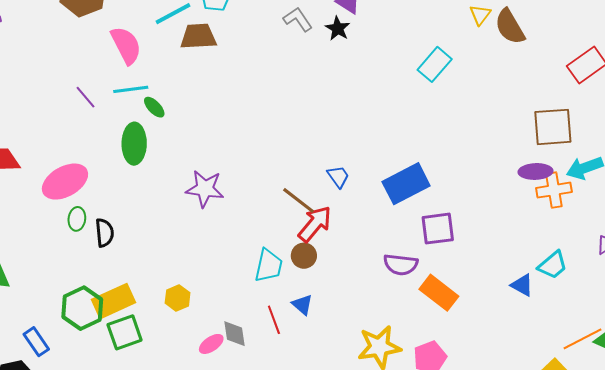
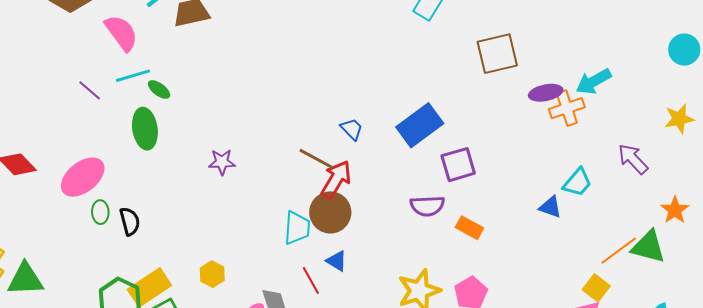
brown square: (553, 127) -> (497, 54), moved
purple star: (205, 189) -> (222, 162), size x0.7
brown circle: (304, 256) -> (330, 212), size x1.6
orange rectangle: (439, 293) -> (469, 228), size x0.7

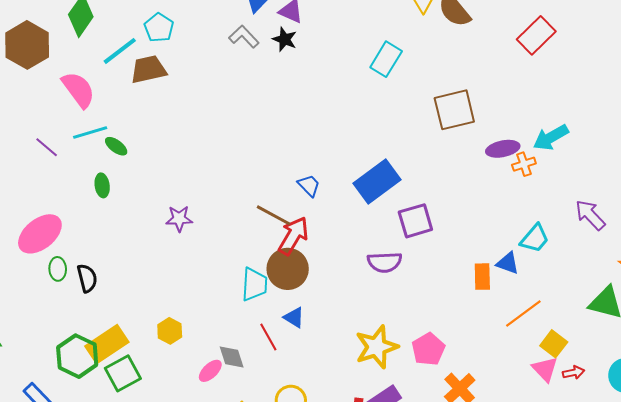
orange cross: (567, 108) -> (524, 164), size x0.7
green ellipse: (145, 129) -> (102, 185), size x0.6
orange rectangle: (469, 228) -> (482, 277), moved, turned 60
orange line: (619, 251) -> (523, 313), moved

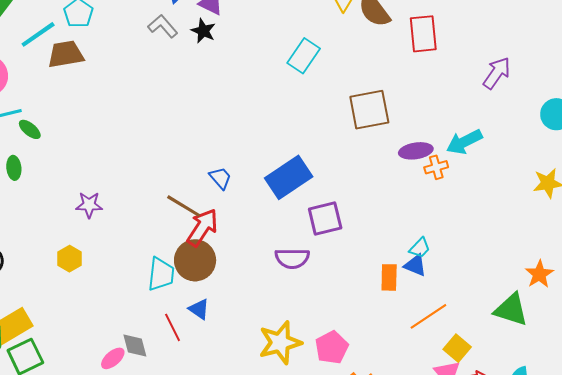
red rectangle: (536, 35) -> (423, 34), moved, turned -54
purple arrow: (590, 215) -> (497, 73), moved, turned 76
cyan trapezoid: (535, 238) -> (420, 248), moved, size x0.7
yellow hexagon: (170, 331) -> (69, 259), moved

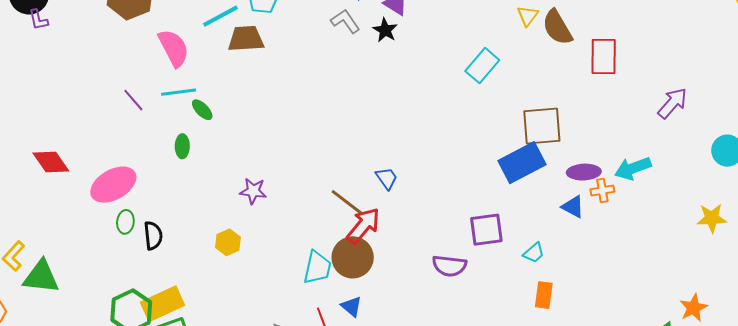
blue rectangle: (289, 177) -> (522, 163), moved
cyan trapezoid: (420, 248) -> (534, 253), moved
blue triangle: (415, 265) -> (573, 207), moved

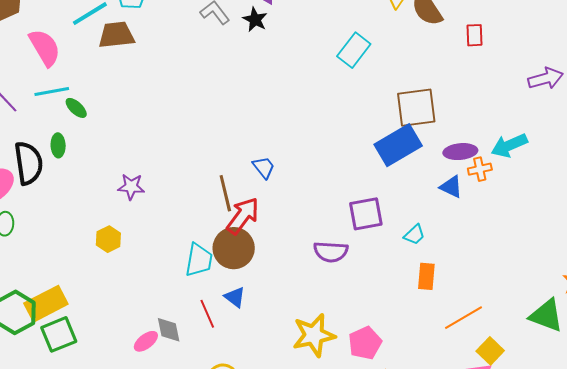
red rectangle: (604, 57) -> (475, 35), size x0.6
purple arrow: (672, 103) -> (546, 78), turned 36
brown line: (347, 202) -> (225, 193), turned 42
black semicircle: (153, 236) -> (29, 163), moved, size x1.5

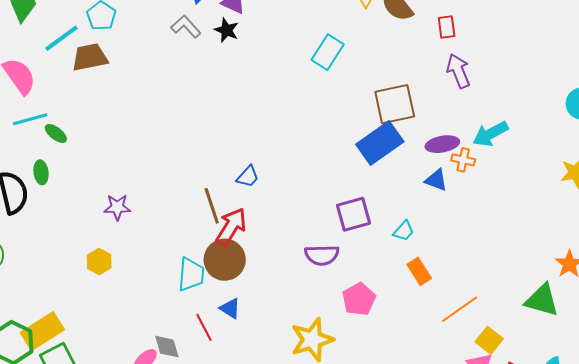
purple arrow: (546, 78) -> (458, 71), moved, turned -92
blue trapezoid: (264, 167) -> (248, 177), turned 85
orange cross: (480, 169) -> (463, 160), turned 30
orange rectangle: (426, 276) -> (419, 271), turned -32
pink pentagon: (365, 343) -> (359, 299), moved

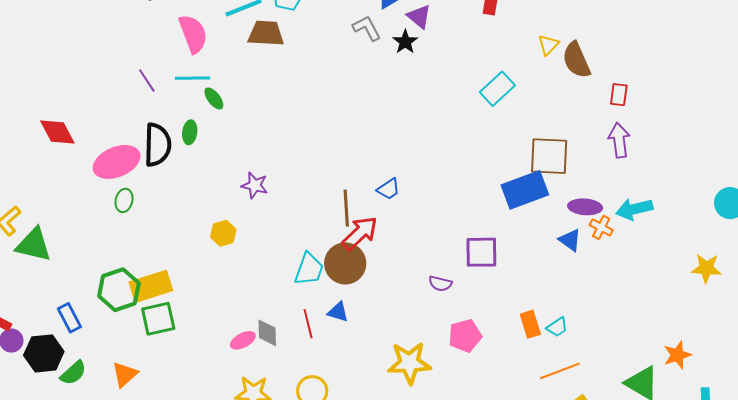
cyan trapezoid: (404, 231) -> (557, 327), moved
purple semicircle: (322, 255) -> (440, 284), size x0.7
blue triangle: (230, 308) -> (338, 312), turned -30

